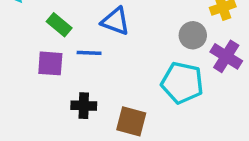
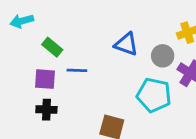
blue triangle: (115, 21) -> (126, 44), moved
black cross: (84, 106) -> (46, 110), moved

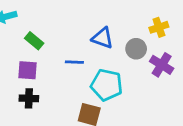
blue line: (77, 70) -> (74, 62), moved
cyan pentagon: (154, 95) -> (107, 85), moved

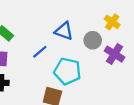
yellow cross: (159, 27) -> (112, 22), turned -35
blue line: (74, 62) -> (40, 52), turned -42

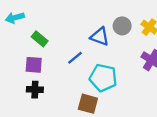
gray circle: (93, 40) -> (122, 26), moved

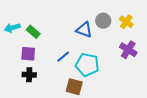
cyan arrow: (15, 18) -> (12, 28), moved
blue line: (75, 58) -> (63, 57), moved

